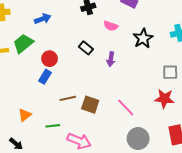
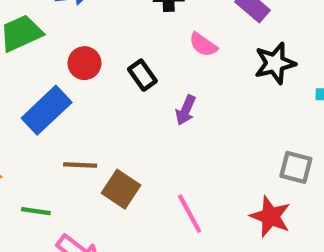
black star: (143, 38) -> (275, 63), moved
red circle: (50, 59) -> (84, 63), moved
blue rectangle: (45, 77) -> (47, 110), size x1.6

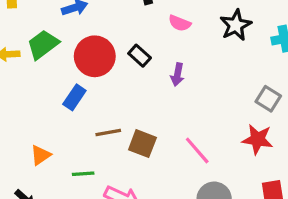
red circle: (84, 63) -> (95, 56), size x1.6
blue rectangle: (47, 110) -> (74, 97), size x0.7
gray square: (296, 167) -> (268, 99), turned 30

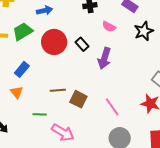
purple arrow: (177, 75) -> (104, 58), size x1.5
blue rectangle: (74, 97) -> (22, 69), moved
orange triangle: (41, 155) -> (17, 92), moved, turned -40

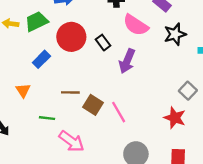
pink semicircle: (109, 27) -> (136, 25), size x1.6
blue rectangle: (22, 69) -> (41, 59), moved
pink line: (112, 107) -> (119, 112), moved

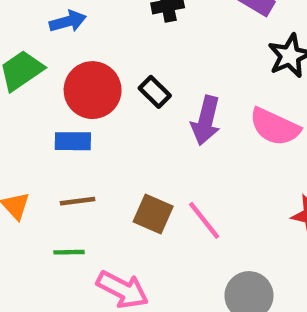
pink semicircle: (136, 25) -> (275, 127), moved
blue rectangle: (41, 59) -> (73, 141), moved, turned 54
brown line: (70, 92) -> (78, 201), moved

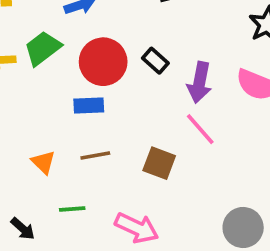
pink line: (204, 220) -> (200, 129), moved
green line: (69, 252) -> (72, 209), moved

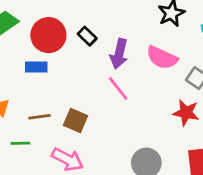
brown line: (95, 155) -> (39, 117), moved
brown square: (159, 163) -> (75, 121), moved

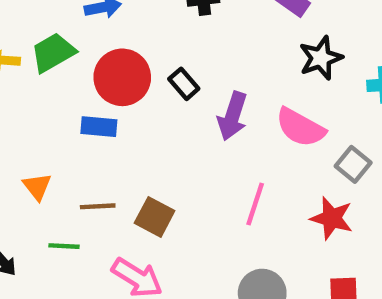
pink line: (118, 88) -> (255, 204), moved, turned 52

